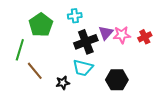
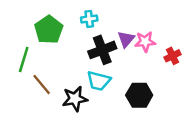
red cross: (145, 37) -> (173, 56), moved
black star: (63, 83) -> (75, 99), size x1.5

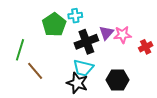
green pentagon: (49, 30) -> (54, 25), moved
black star: (75, 99) -> (77, 83), moved, turned 30

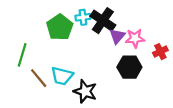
black cross: (86, 42) -> (103, 21), moved, turned -35
cyan trapezoid: (83, 68) -> (62, 76), moved
black hexagon: (117, 80) -> (129, 67), moved

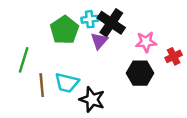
purple triangle: (117, 36) -> (99, 41), moved
brown line: (39, 78) -> (42, 85), turned 35

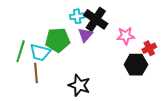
green pentagon: (64, 30) -> (58, 40), moved, turned 30
black hexagon: (140, 73) -> (136, 65), moved
cyan trapezoid: (67, 83) -> (40, 52), moved

